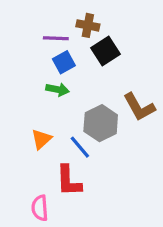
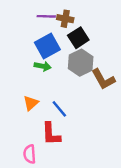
purple line: (56, 38) -> (46, 16), moved
blue square: (64, 62) -> (47, 46), size x1.5
gray hexagon: (101, 123) -> (81, 63), moved

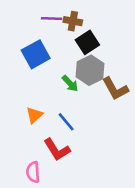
blue square: (47, 46) -> (36, 54), moved
green arrow: (43, 66) -> (70, 83), moved, turned 35
red L-shape: (51, 134) -> (57, 150), turned -30

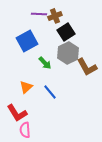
brown cross: (73, 21) -> (55, 16), turned -32
green arrow: (70, 83) -> (45, 63), moved
red L-shape: (57, 150) -> (17, 113), moved

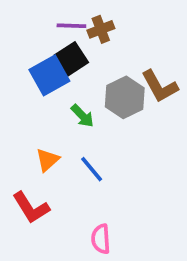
black square: (66, 32) -> (71, 59), moved
brown L-shape: (87, 67) -> (160, 86), moved
pink semicircle: (25, 130) -> (101, 239), moved

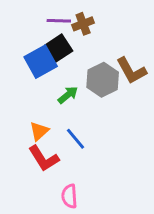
green arrow: (82, 116) -> (68, 95), turned -85
red L-shape: (31, 208) -> (44, 158), moved
pink semicircle: (101, 239) -> (69, 196), moved

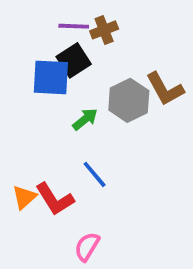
blue square: (41, 62) -> (51, 77), turned 32
orange triangle: (39, 131) -> (24, 197), moved
pink semicircle: (69, 196) -> (87, 247), turned 35

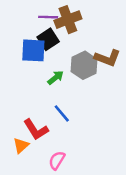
brown cross: (104, 30) -> (68, 20), size x1.5
brown L-shape: (165, 89) -> (107, 58), turned -40
orange triangle: (24, 197) -> (21, 146), moved

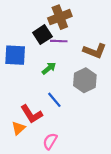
purple line: (48, 17) -> (59, 41), moved
blue square: (33, 50) -> (15, 55), moved
gray hexagon: (84, 65) -> (85, 80), moved

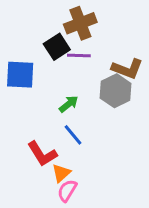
green arrow: (49, 68) -> (69, 104), moved
gray hexagon: (85, 80) -> (116, 91), moved
orange triangle: (18, 128) -> (61, 173), moved

